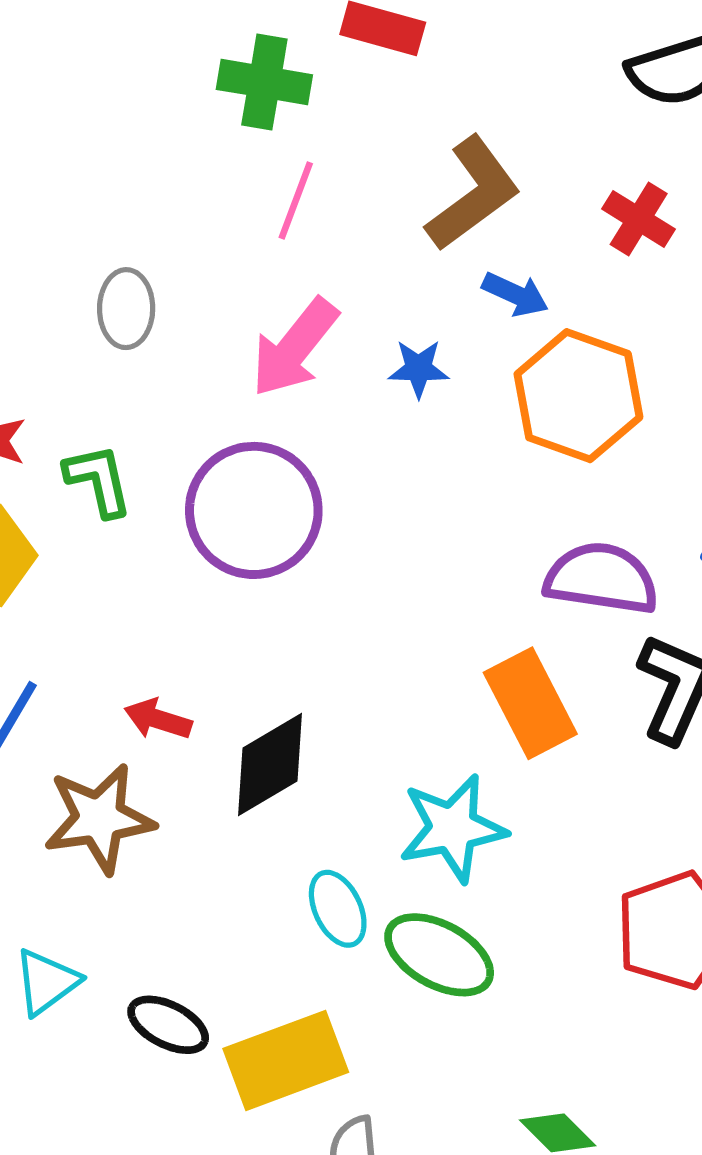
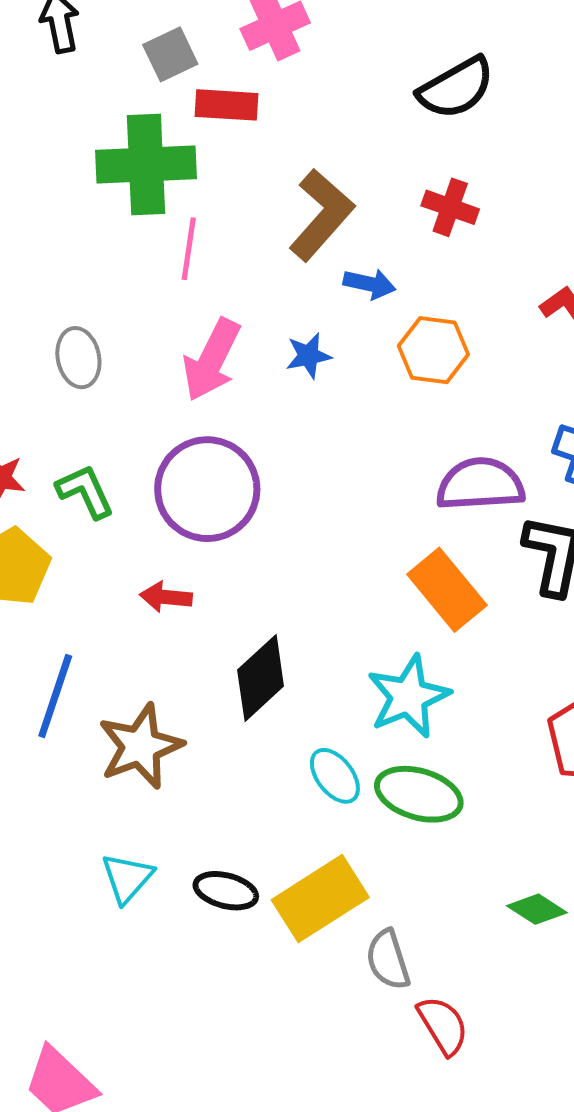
green cross: (264, 82) -> (146, 165), size x1.4
orange hexagon: (578, 396) -> (433, 350), size x0.7
red arrow: (158, 719) -> (166, 597), moved

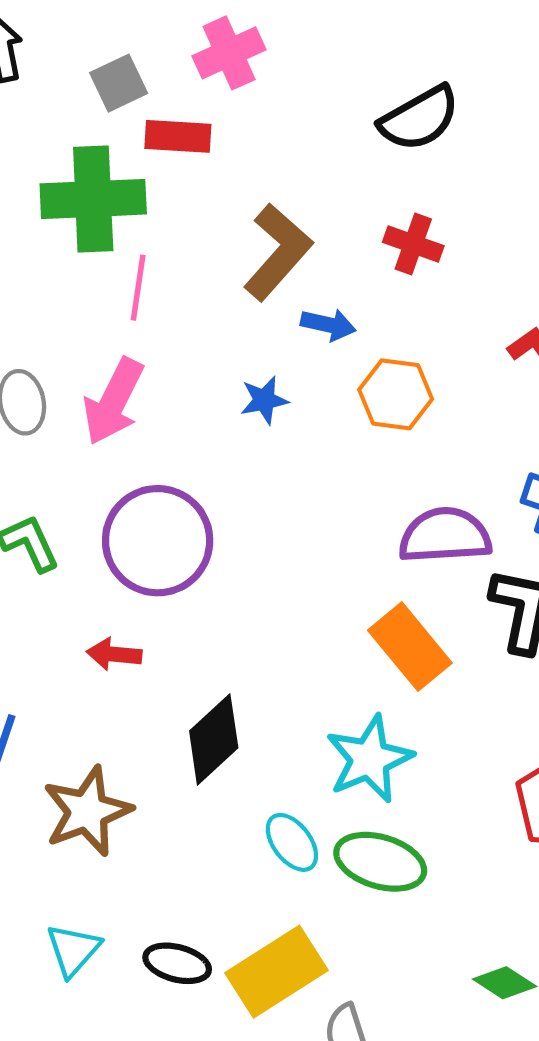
pink arrow: (212, 360) -> (114, 401), moved

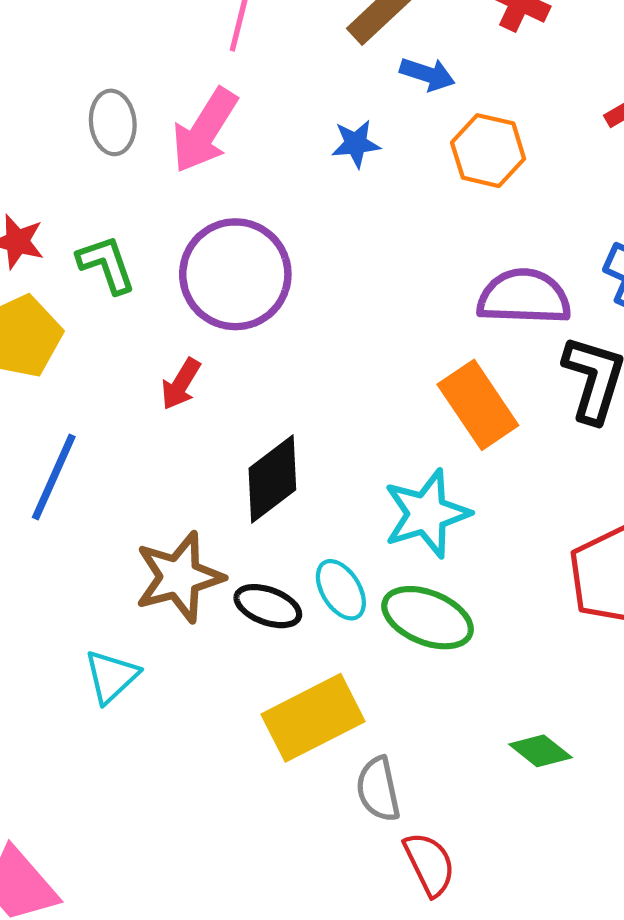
red arrow: (114, 654) -> (181, 384), turned -70
brown star: (87, 811) -> (179, 577), moved
black ellipse: (177, 963) -> (268, 606), moved

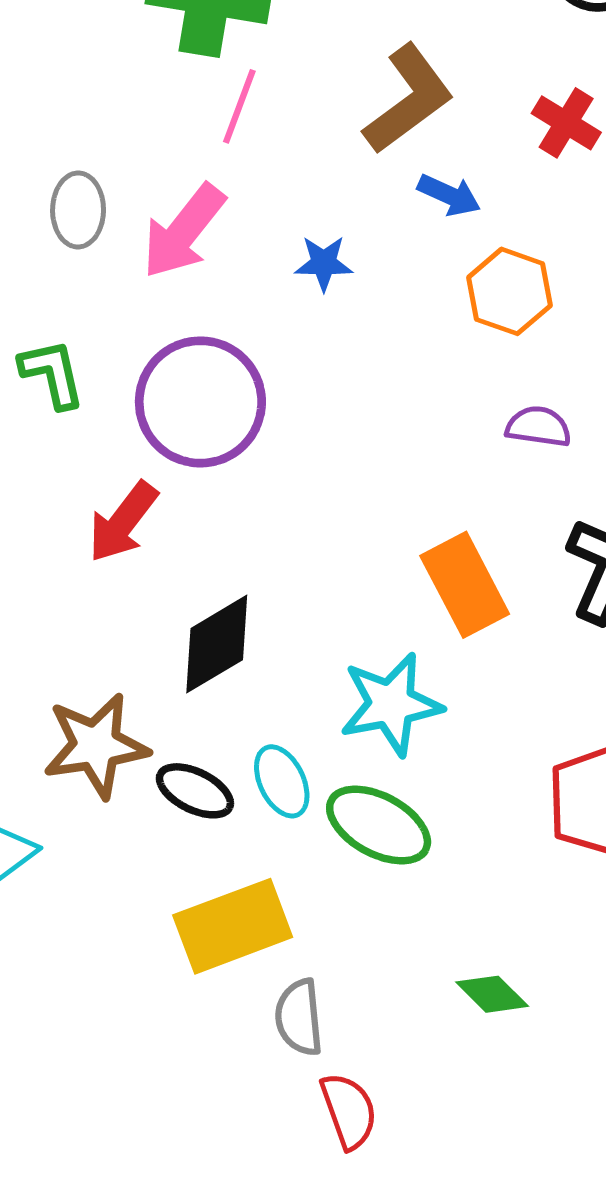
blue star: (356, 144) -> (324, 263), moved
purple semicircle: (524, 297) -> (538, 427), moved, size x0.6
red arrow: (181, 384) -> (123, 522), size x1.4

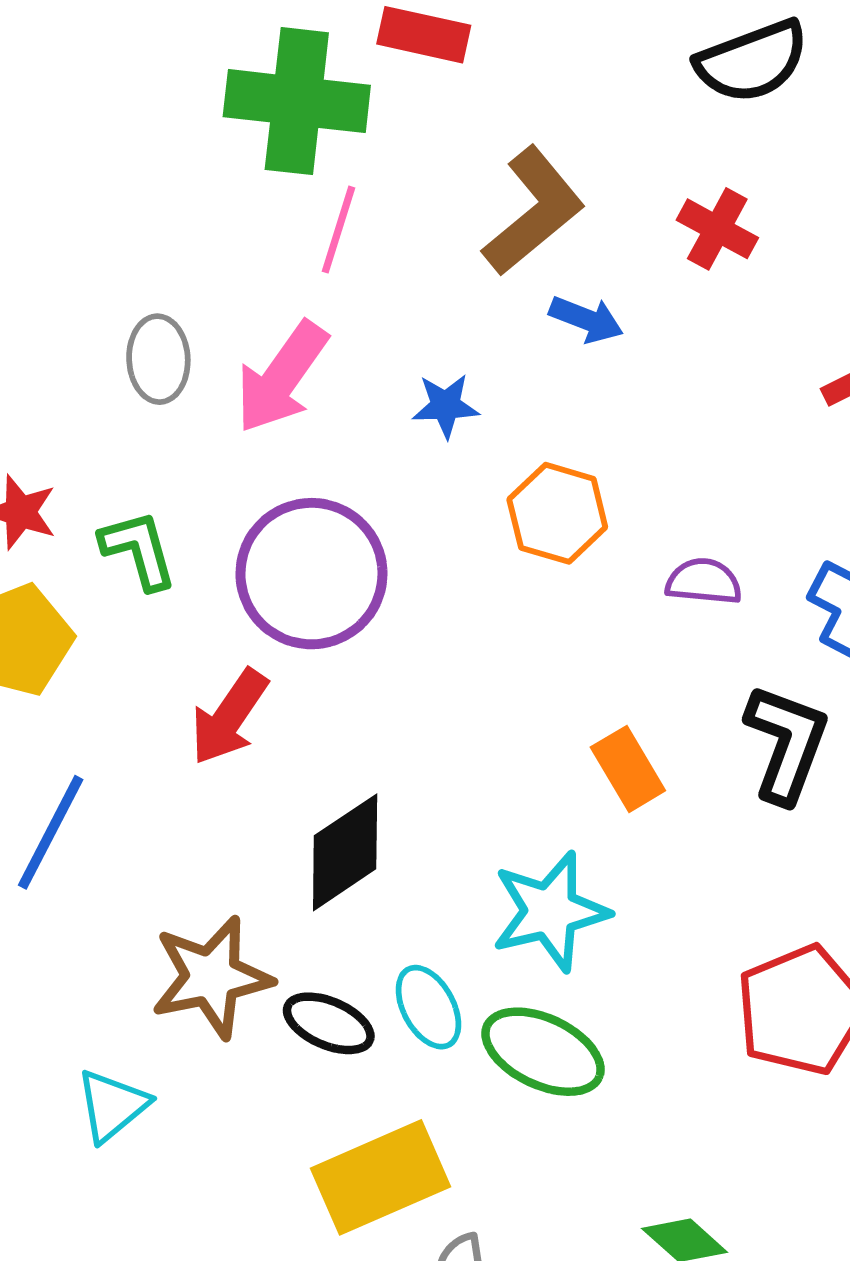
orange hexagon: (509, 291) -> (557, 513), moved
orange rectangle: (465, 585) -> (628, 769), size x0.7

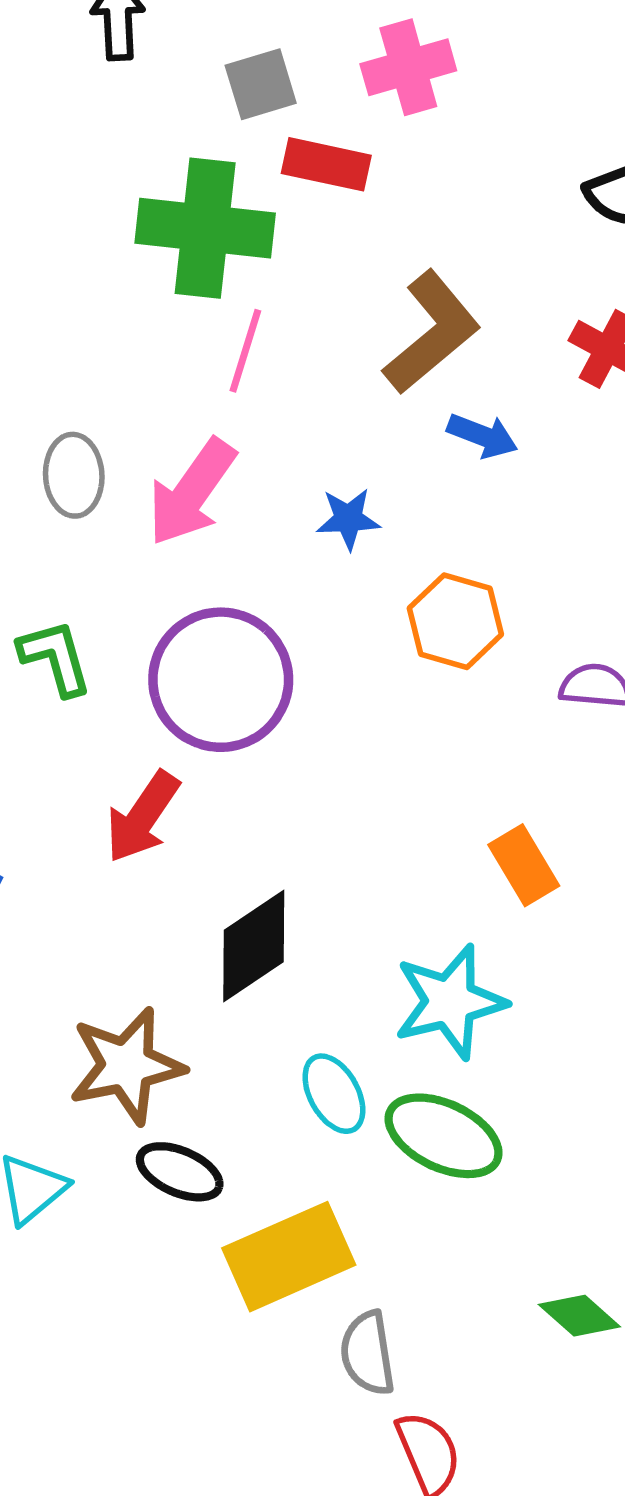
black ellipse: (329, 1023) -> (180, 1172), moved

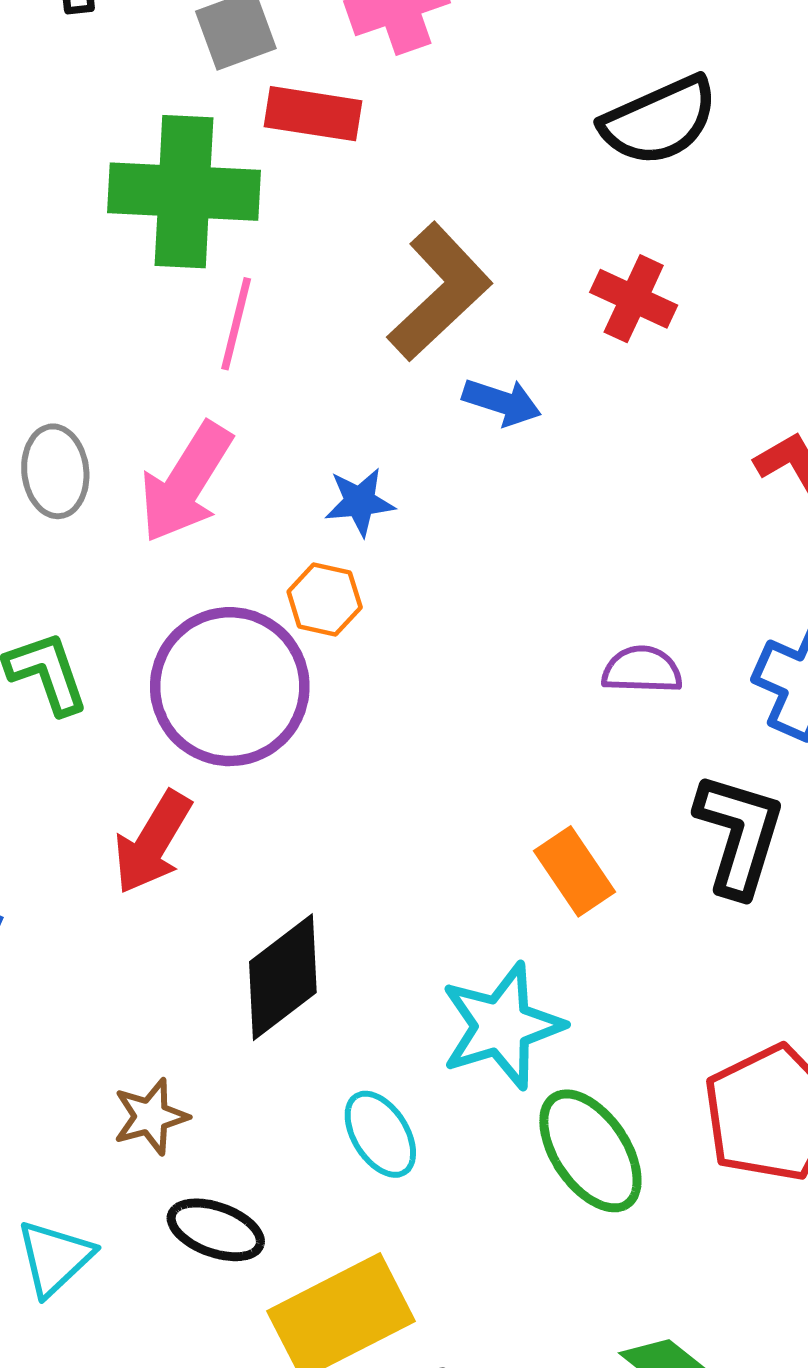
orange hexagon: (455, 621) -> (325, 599), moved, size x0.7
brown star: (127, 1066) -> (151, 1117), size x0.6
green ellipse: (444, 1136) -> (590, 1151), moved, turned 34

